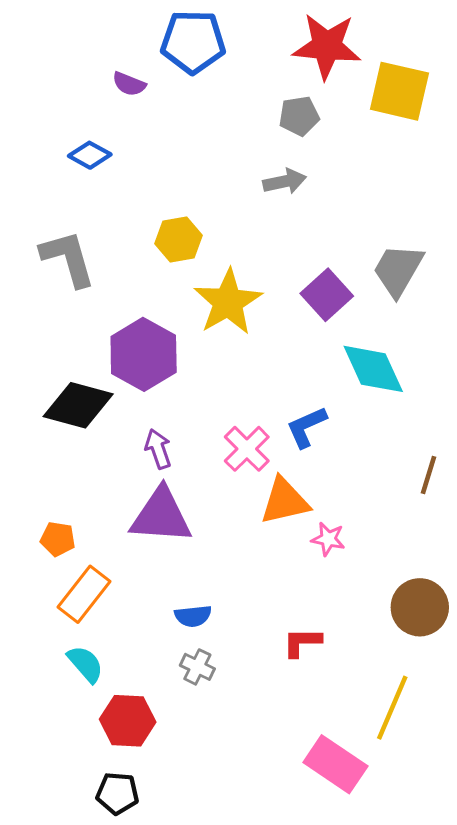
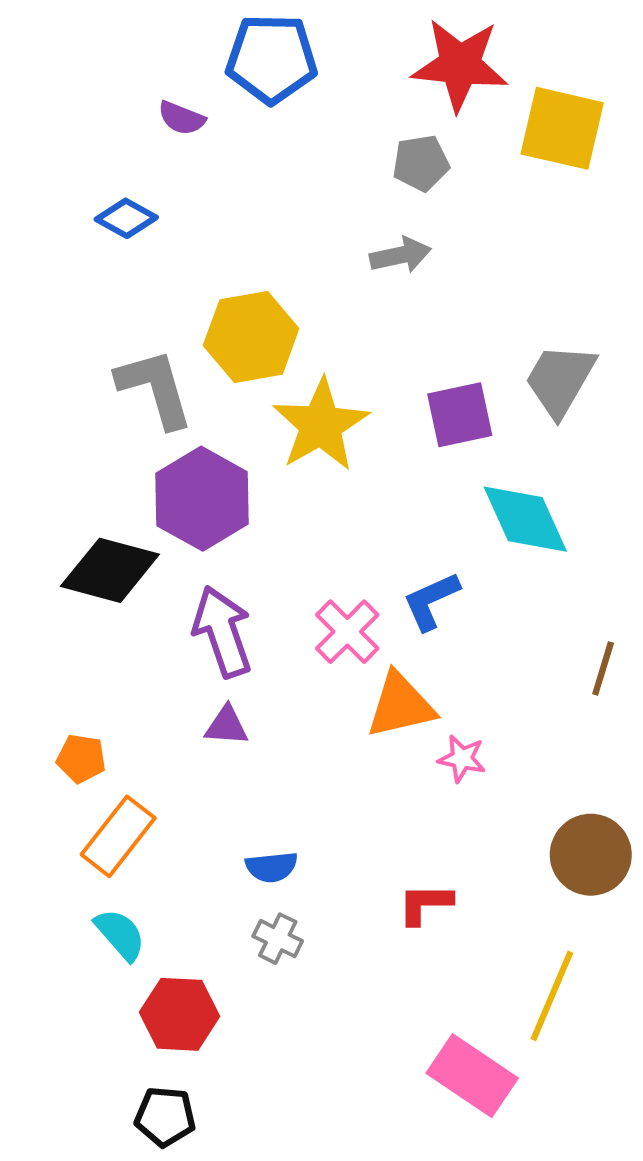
yellow hexagon: (178, 240) -> (251, 337), size x1.4
gray L-shape: (68, 258) -> (155, 388), moved
purple square: (327, 295) -> (460, 415), turned 30
purple arrow: (158, 449) -> (222, 632), size x1.6
purple triangle: (161, 516) -> (227, 726), size x0.5

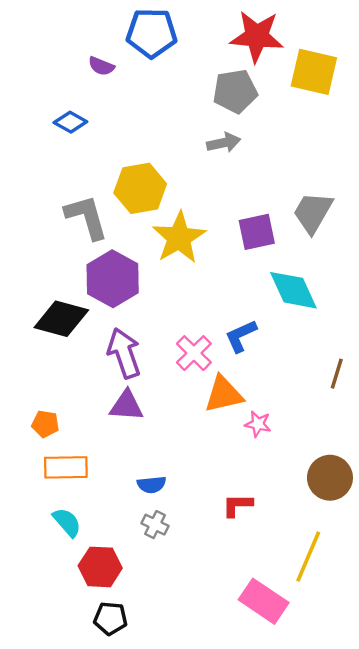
gray pentagon: (421, 163) -> (235, 91), size x1.4
purple triangle: (227, 726) -> (126, 406), size x1.4
orange rectangle: (118, 836) -> (66, 467), turned 51
black pentagon: (165, 1117) -> (110, 618), moved

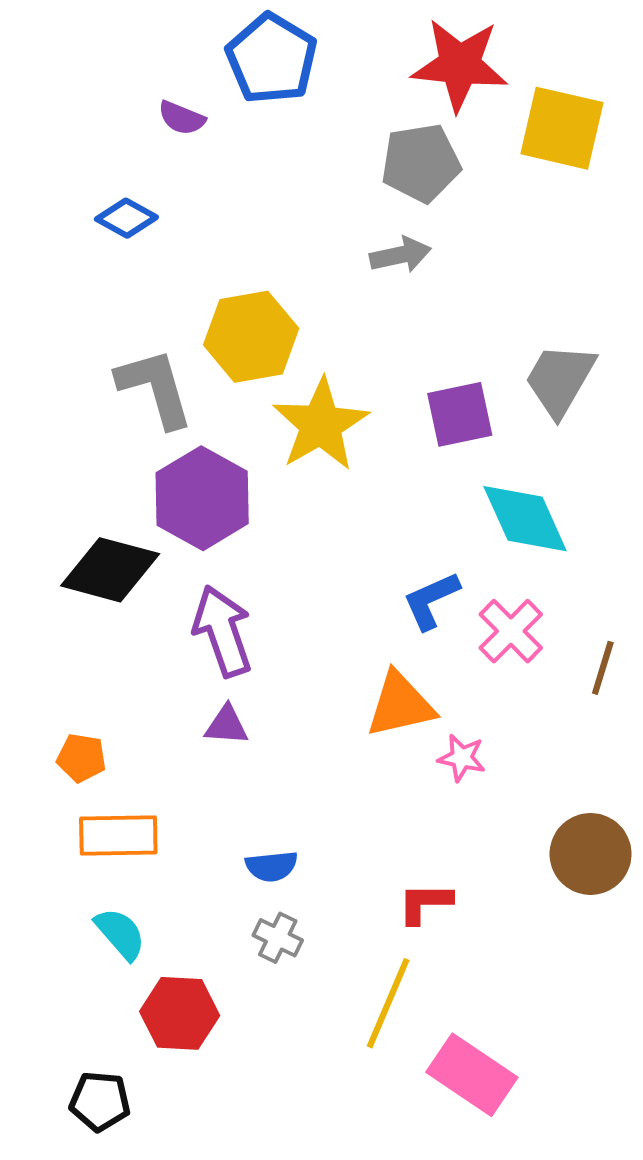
blue pentagon: (152, 33) -> (272, 59), turned 30
pink cross: (194, 353) -> (511, 631), moved
purple triangle: (126, 406) -> (227, 725), size x0.7
yellow line: (308, 557) -> (388, 1003), moved
black pentagon: (110, 618) -> (100, 1101), moved

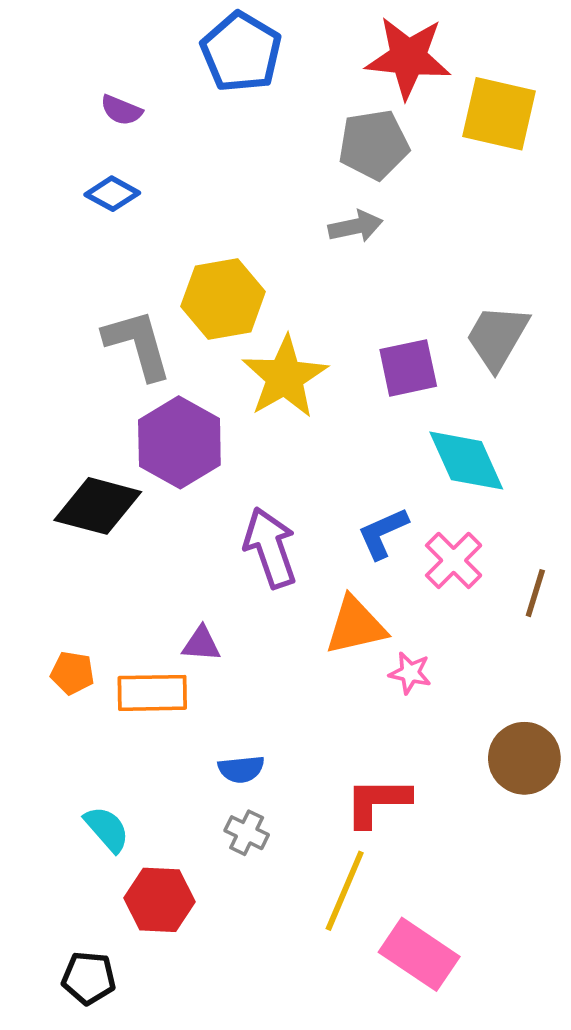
purple semicircle: (182, 118) -> (121, 110), moved
purple arrow: (223, 631) -> (270, 548), moved
orange rectangle: (118, 836) -> (152, 693), moved
red L-shape: (425, 903) -> (377, 802), size x1.4

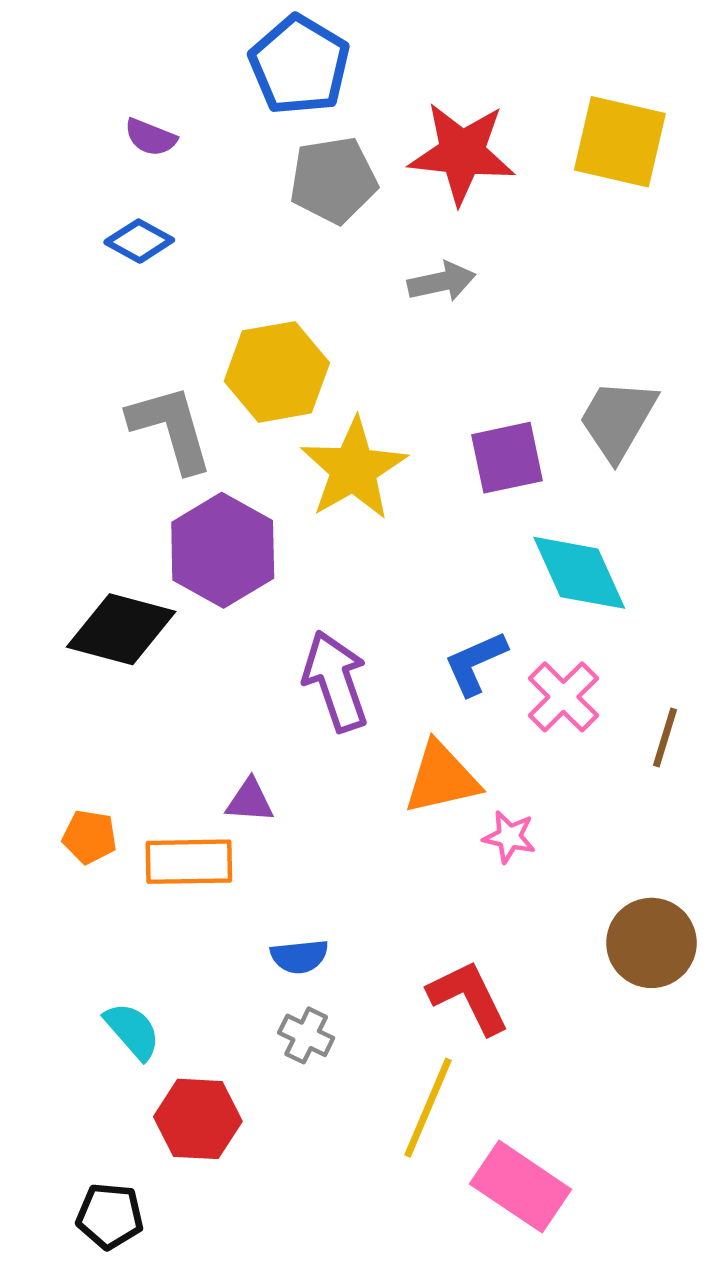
red star: (408, 58) -> (462, 153), moved
gray pentagon: (374, 145) -> (333, 180), moved
red L-shape: (377, 802) -> (469, 997), turned 64

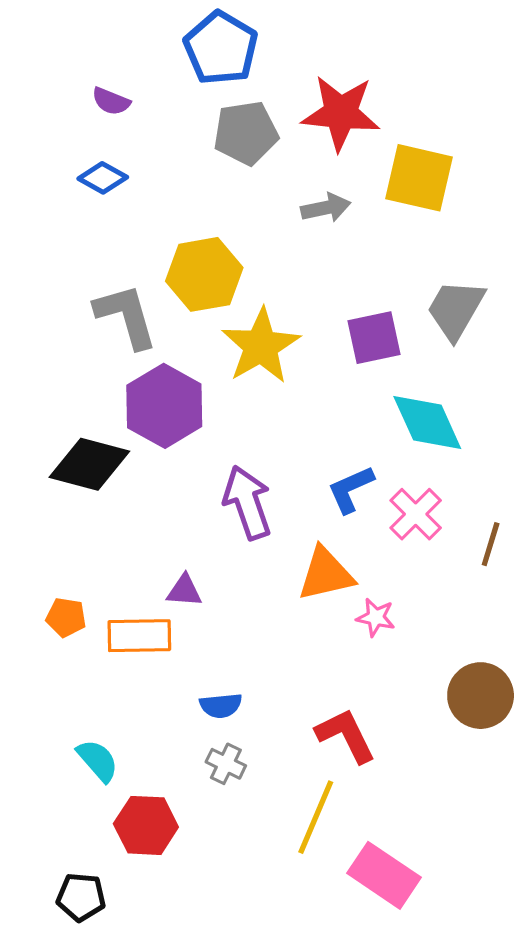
yellow square: (620, 142) -> (419, 178), moved

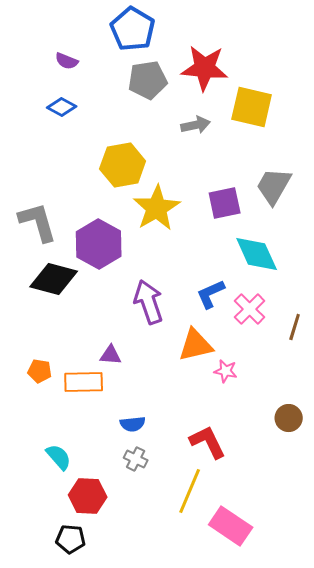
gray L-shape: (126, 316) -> (38, 222), moved
brown circle: (481, 696) -> (289, 418), size x0.7
black pentagon: (81, 897) -> (71, 539), moved

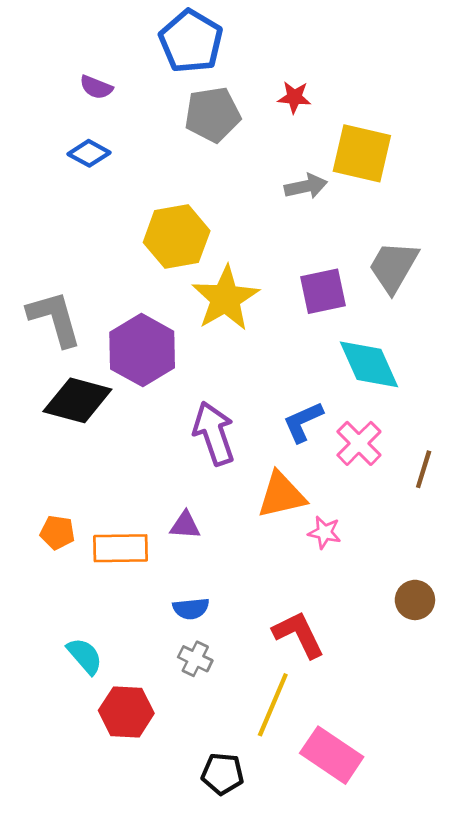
red star: (205, 68) -> (294, 97), size x0.5
gray arrow: (196, 125) -> (306, 186), moved
purple triangle: (111, 355) -> (185, 525), moved
black pentagon: (71, 539) -> (223, 774), moved

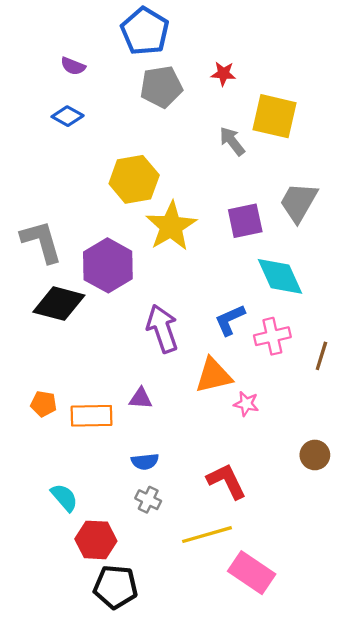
gray arrow: (306, 186) -> (232, 141), turned -116
pink cross: (359, 443) -> (272, 336), turned 32
yellow line: (273, 705) -> (207, 535), turned 51
black pentagon: (223, 774) -> (115, 587), moved, size x1.4

